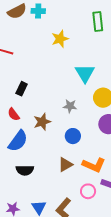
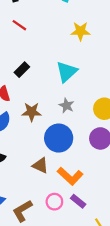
cyan triangle: (85, 73) -> (67, 72), moved
blue circle: (73, 136) -> (59, 138), size x1.6
brown triangle: (65, 165) -> (40, 165), turned 35

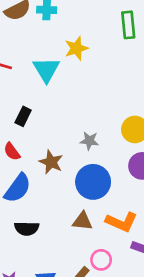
cyan triangle: (67, 72) -> (46, 70), moved
brown star: (32, 112) -> (51, 162), turned -30
pink circle: (54, 202) -> (101, 260), moved

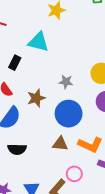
cyan triangle: (46, 70) -> (39, 42), moved, turned -45
brown star: (51, 162) -> (36, 98), turned 30

